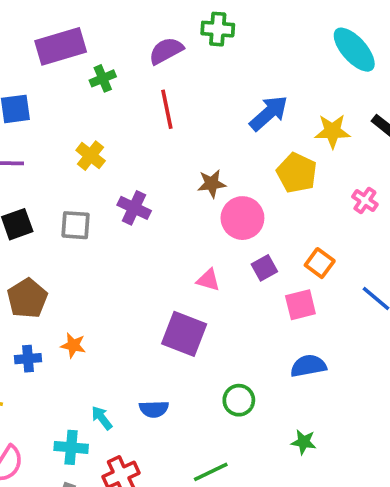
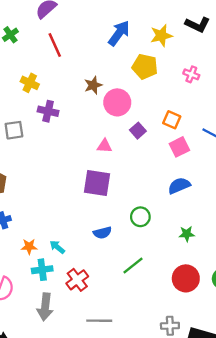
yellow cross: (91, 156) -> (30, 83), moved
pink square: (300, 305) -> (179, 147), moved
orange star: (73, 345) -> (29, 247), moved
blue semicircle: (154, 409) -> (102, 233), moved

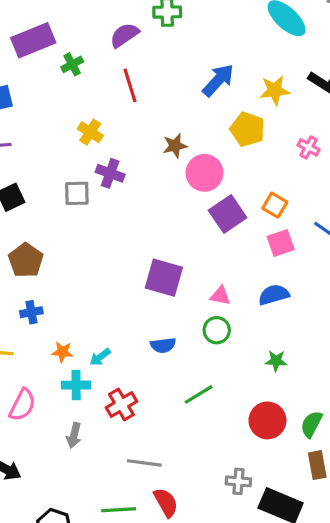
gray square: (14, 130) -> (77, 193), moved
purple square: (138, 131) -> (228, 214), size x1.6
pink triangle: (105, 146) -> (220, 296), moved
cyan arrow: (57, 247) -> (100, 357), turned -84
gray arrow: (45, 307) -> (74, 435), size x0.7

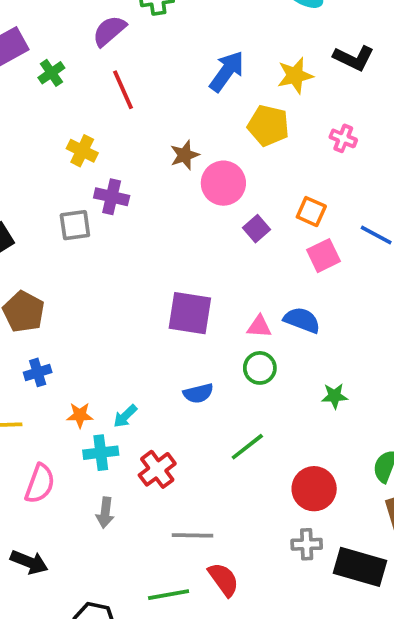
purple square: (228, 214) -> (257, 229), size x0.6
blue semicircle: (274, 295) -> (302, 320), moved, turned 44
red circle: (267, 420) -> (314, 489), moved

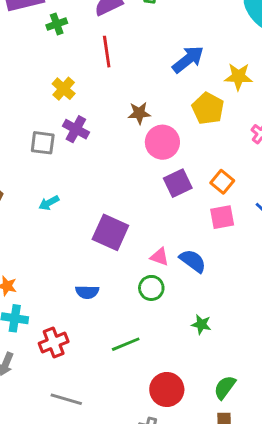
purple square: (257, 229) -> (178, 183), size x1.4
blue semicircle: (198, 393) -> (87, 292), moved
cyan arrow: (125, 416) -> (49, 203), moved

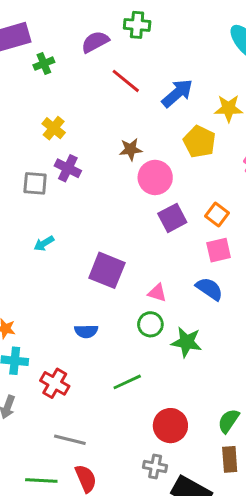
red line: (107, 52) -> (126, 81), moved, turned -40
blue semicircle: (193, 261) -> (209, 289), moved
green star: (201, 324) -> (187, 342), moved, size x1.5
red cross: (54, 342) -> (55, 383), turned -36

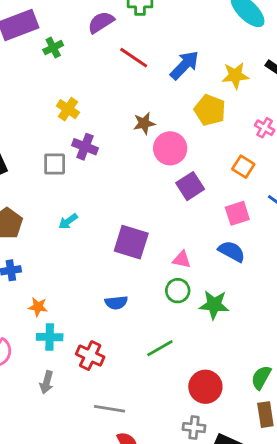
orange square: (217, 215) -> (243, 167), moved

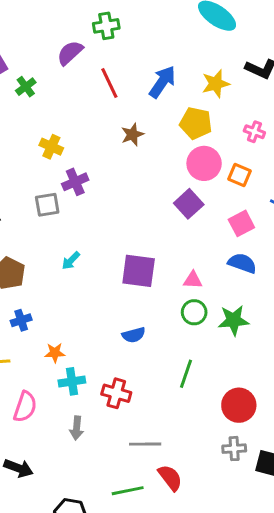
red line: (134, 58) -> (109, 83), turned 40
brown star: (144, 123) -> (132, 135), moved
purple cross: (85, 147) -> (75, 182), turned -35
pink circle: (170, 148) -> (204, 163), moved
green line: (160, 348) -> (186, 374), turned -32

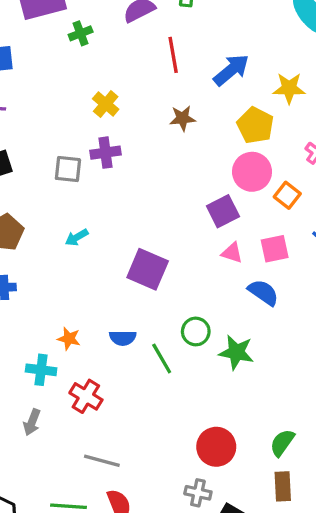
yellow cross: (51, 147) -> (106, 104), moved
pink triangle: (193, 280) -> (232, 253), moved
orange star: (55, 353) -> (69, 339), moved
green line: (186, 374) -> (162, 359), moved, turned -64

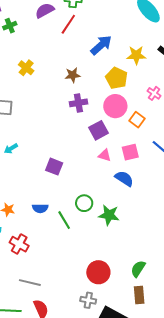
red line: (173, 55) -> (68, 24), moved, turned 45
purple cross: (105, 153) -> (78, 103), moved
purple square: (148, 269) -> (54, 167), size x0.7

